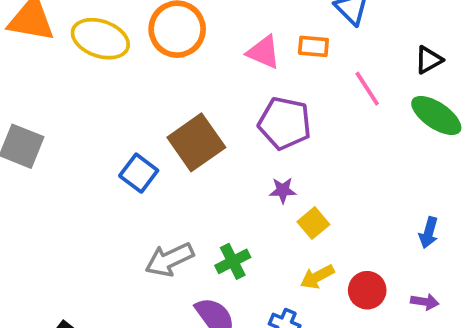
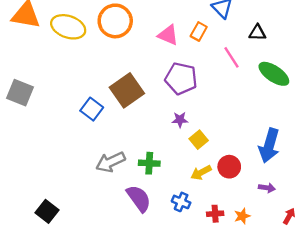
orange rectangle: (313, 46) -> (199, 32), turned -66
black triangle: (429, 60) -> (257, 33), moved, turned 30
blue arrow: (429, 233) -> (269, 146), size x1.8
green cross: (233, 261) -> (149, 163), turned 30
red circle: (367, 290) -> (229, 167), moved

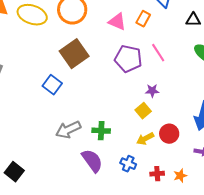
pink line: (232, 57) -> (158, 53), moved
brown square: (127, 90) -> (74, 54), moved
purple star: (180, 120) -> (152, 91), moved

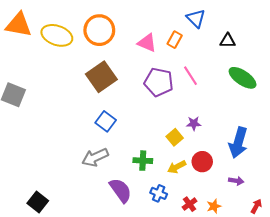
blue square: (52, 85) -> (106, 121), moved
purple star: (152, 91) -> (194, 123), moved
green cross: (101, 131) -> (143, 161), moved
red cross: (157, 174) -> (189, 204), turned -32

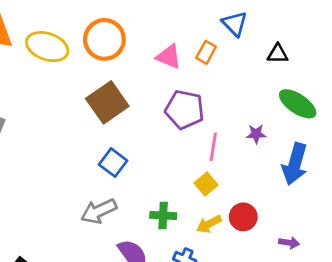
pink line: (191, 76) -> (213, 147), moved, turned 42
purple star: (194, 123) -> (256, 134), moved
blue arrow: (238, 143) -> (295, 164), moved

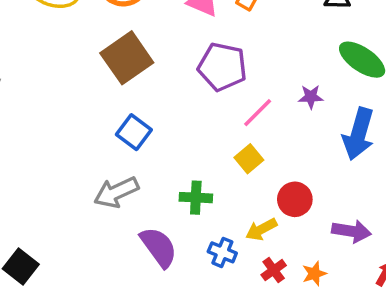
pink line: (213, 147) -> (258, 113), turned 36
yellow arrow: (209, 224) -> (261, 229), moved
purple arrow: (289, 243) -> (351, 231), size x1.5

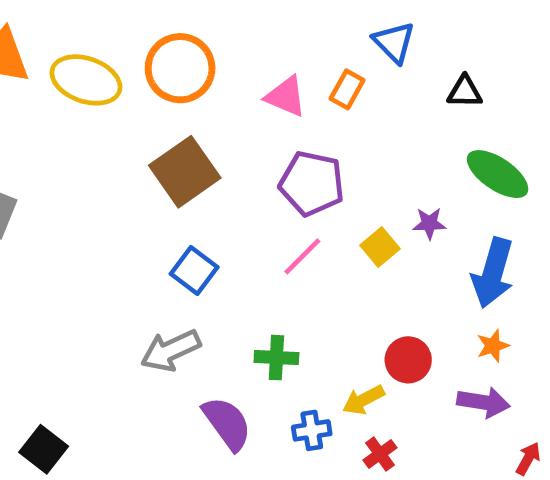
pink line: (258, 113) -> (302, 256), moved
yellow square: (249, 159) -> (380, 247), moved
blue cross: (222, 252) -> (312, 430), turned -32
orange star: (314, 274) -> (493, 346), moved

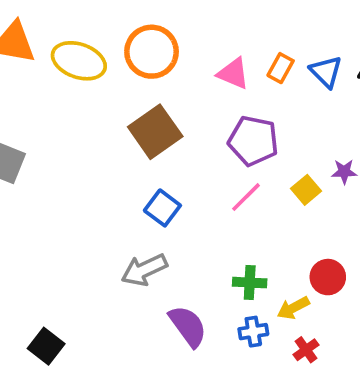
blue triangle: (394, 42) -> (326, 72), moved
green cross: (276, 358) -> (250, 283), moved

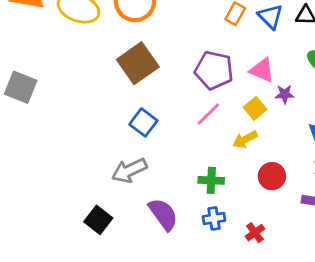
pink triangle: (233, 74) -> (262, 70), moved
yellow arrow: (293, 308) -> (245, 139), moved
black square: (46, 346) -> (98, 220), moved

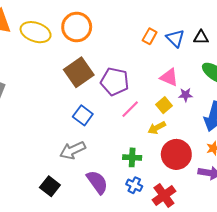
purple pentagon: (214, 70) -> (115, 81), moved
red circle: (272, 176) -> (176, 154), size x1.5
blue cross: (214, 218) -> (134, 185), turned 35
red cross: (255, 233) -> (164, 195), size x1.6

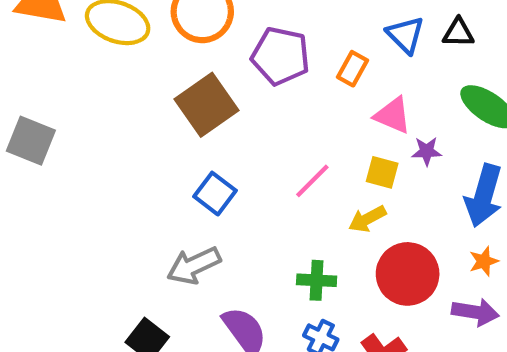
orange rectangle: (150, 36) -> (353, 69), moved
purple pentagon: (115, 81) -> (281, 56), moved
yellow square: (164, 105) -> (382, 172), turned -35

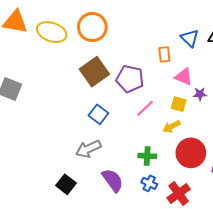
purple pentagon: (281, 56) -> (130, 79), moved
orange rectangle: (353, 69) -> (164, 54), turned -35

